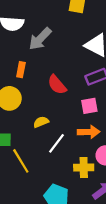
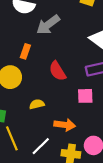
orange arrow: (89, 132) -> (65, 125), moved
white line: (56, 143) -> (41, 146), moved

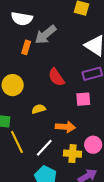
orange rectangle: (25, 51) -> (26, 47), moved

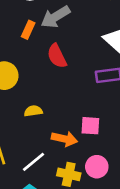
red semicircle: (56, 77) -> (57, 56), moved
pink square: (83, 99) -> (90, 126), moved

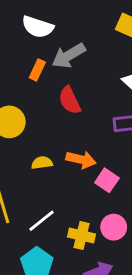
pink square: (90, 126) -> (107, 180), turned 30
orange arrow: (64, 139) -> (81, 160), moved

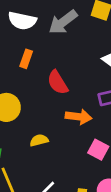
gray arrow: (69, 56) -> (63, 22), moved
orange arrow: (81, 160) -> (79, 117), moved

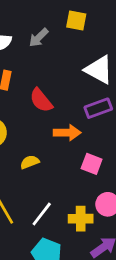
gray arrow: (63, 22) -> (39, 38), size x0.7

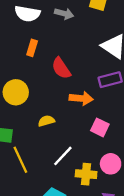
gray arrow: (39, 38) -> (64, 14), turned -126
white line: (42, 214) -> (63, 156), moved

